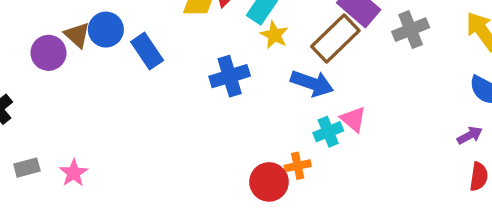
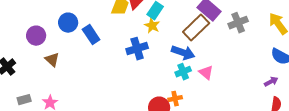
brown triangle: (77, 35) -> (52, 60), moved
yellow star: (274, 35) -> (152, 26), moved
cyan cross: (328, 132) -> (183, 72), moved

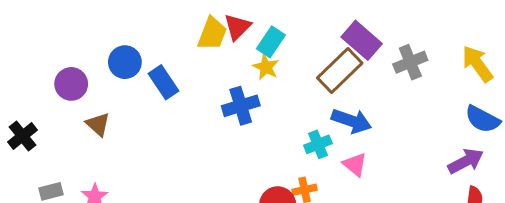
blue arrow: (183, 53) -> (352, 121), moved
pink triangle: (206, 73) -> (355, 165), moved
purple arrow: (271, 82) -> (466, 161), size x1.5

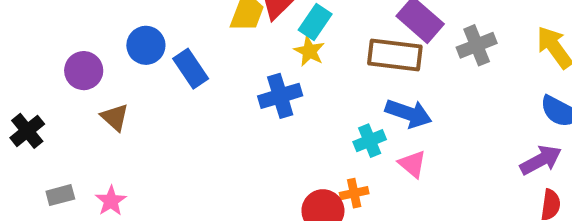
brown rectangle: (340, 71) -> (395, 55), turned 51

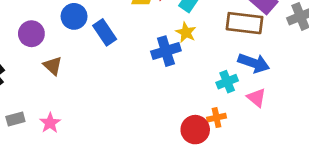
yellow star: (309, 51) -> (186, 32), moved

